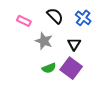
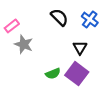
pink rectangle: (24, 21) -> (12, 26), moved, turned -64
gray star: (44, 41) -> (24, 44), moved

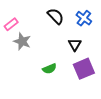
purple square: (77, 74) -> (84, 69), moved, turned 30

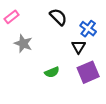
blue cross: (84, 18) -> (88, 29), moved
pink rectangle: (11, 24) -> (12, 17), moved

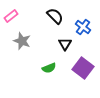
black triangle: (79, 47) -> (65, 44), moved
purple square: (88, 72) -> (83, 68), turned -30

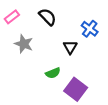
black semicircle: (55, 16) -> (48, 17), moved
purple square: (83, 68) -> (76, 89), moved

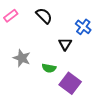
gray star: (24, 44) -> (22, 58), moved
green semicircle: (53, 73) -> (49, 68), turned 32

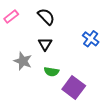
blue cross: (83, 27) -> (91, 39), moved
black triangle: (65, 44) -> (45, 44), moved

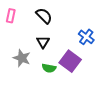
pink rectangle: (11, 17) -> (11, 16), turned -40
purple square: (74, 88) -> (70, 61), moved

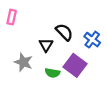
black semicircle: (44, 16) -> (64, 32), moved

